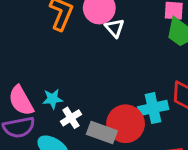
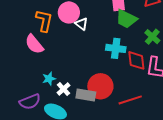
pink semicircle: (21, 101) -> (34, 44), moved
cyan cross: (153, 108) -> (116, 48), moved, turned 30

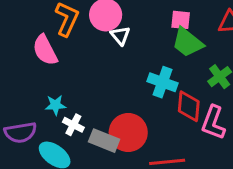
white cross: (63, 89) -> (73, 125), turned -32

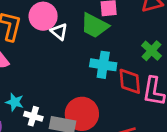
green trapezoid: (187, 42) -> (94, 26), moved
cyan star: (55, 105) -> (15, 102), turned 30

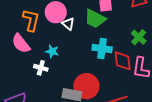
cyan star: (15, 102) -> (52, 51), moved
white cross: (33, 116) -> (41, 68), moved

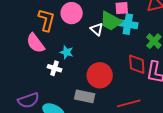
white triangle: (68, 24) -> (97, 29), moved
cyan cross: (102, 49) -> (128, 24), moved
red circle: (86, 86) -> (100, 75), moved

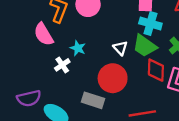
green trapezoid: (111, 21) -> (145, 46), moved
white triangle: (97, 29) -> (120, 48), moved
white cross: (54, 68) -> (62, 65), turned 32

